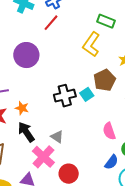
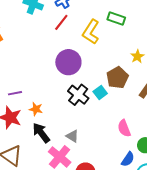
yellow L-shape: (91, 44) -> (91, 32), moved
purple circle: (26, 55) -> (68, 62), moved
black cross: (65, 96) -> (78, 95), turned -35

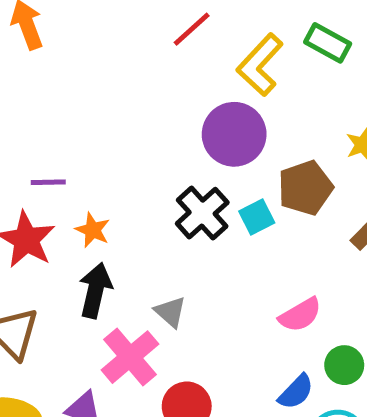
purple circle: (68, 62) -> (234, 134), moved
pink semicircle: (124, 128) -> (300, 315), turned -108
black arrow: (41, 133) -> (95, 290), turned 40

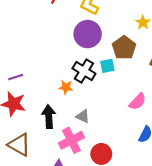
cyan square: (257, 217) -> (107, 66), turned 32
orange star: (93, 230) -> (66, 87), moved
pink cross: (130, 357) -> (71, 140), turned 30

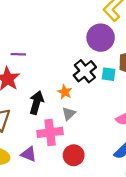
orange star: (66, 87) -> (65, 92), moved
gray triangle: (83, 116) -> (69, 114), turned 32

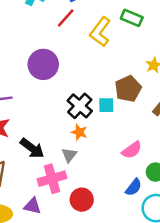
purple circle: (101, 38) -> (43, 64), moved
orange star: (65, 92) -> (79, 132), moved
black arrow: (36, 103) -> (32, 148), turned 120

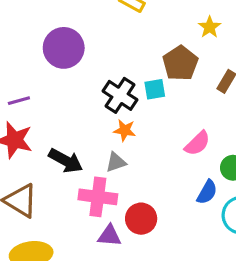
gray triangle: (69, 155) -> (116, 162), turned 42
pink cross: (52, 179) -> (98, 197), turned 32
purple triangle: (32, 206) -> (109, 236), moved

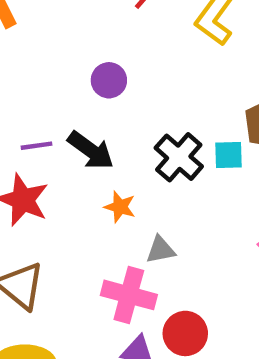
purple circle: (64, 48) -> (109, 80), size x0.6
orange star: (125, 130) -> (120, 207), moved
black arrow: (66, 161) -> (91, 150), moved

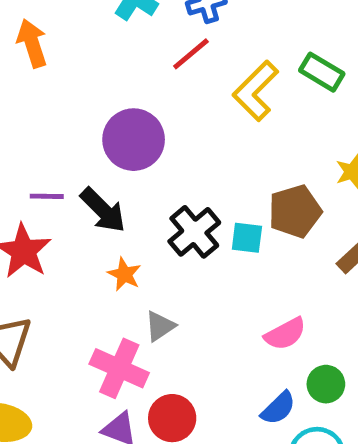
purple circle: (109, 80) -> (134, 140), size x1.6
gray triangle: (161, 250) -> (160, 326), turned -32

